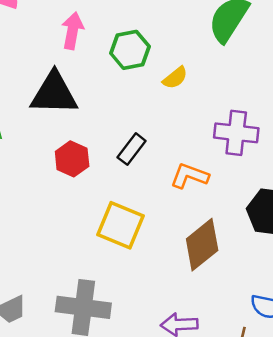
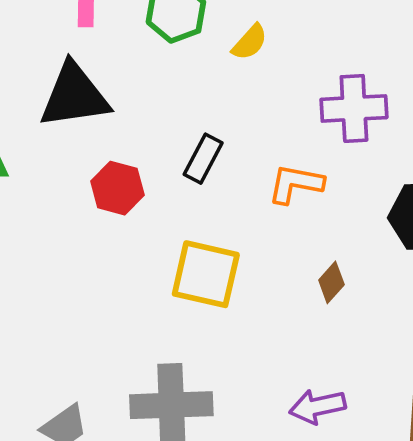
brown diamond: (202, 245) -> (331, 282), size x0.5

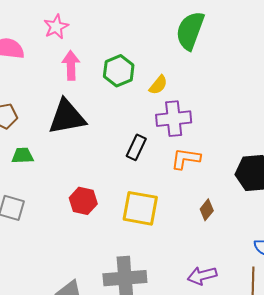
purple cross: (354, 108) -> (174, 119), moved
red hexagon: (117, 188) -> (83, 201), moved

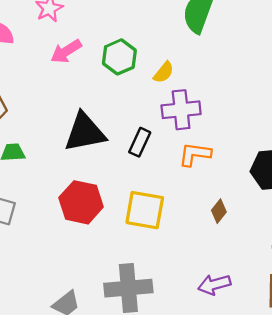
pink arrow: (71, 65) -> (66, 51), turned -120
black triangle: (67, 117) -> (85, 132), moved
red hexagon: (83, 201) -> (81, 202), size x1.4

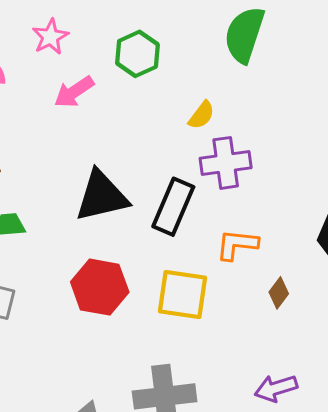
green hexagon: (119, 57) -> (137, 54), moved
black rectangle: (140, 142) -> (173, 207), size x1.5
orange L-shape: (195, 154) -> (237, 245), moved

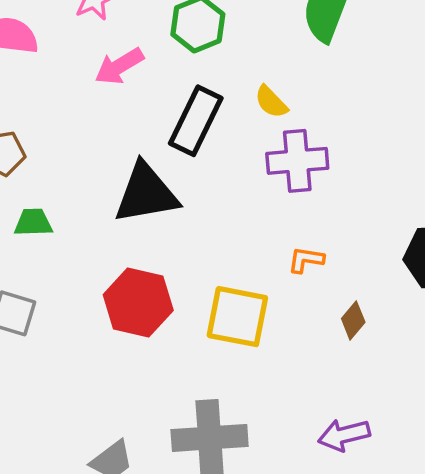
yellow semicircle: (201, 115) -> (271, 102), turned 96
black rectangle: (173, 207) -> (196, 121), moved
orange L-shape: (237, 245) -> (306, 260), size x0.7

